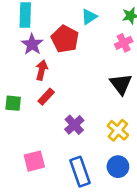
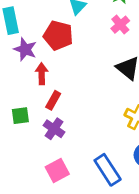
purple cross: (74, 125) -> (54, 129), moved

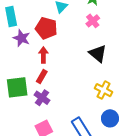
red arrow: (42, 74) -> (43, 55), moved
green square: (20, 116) -> (17, 87), size x1.6

